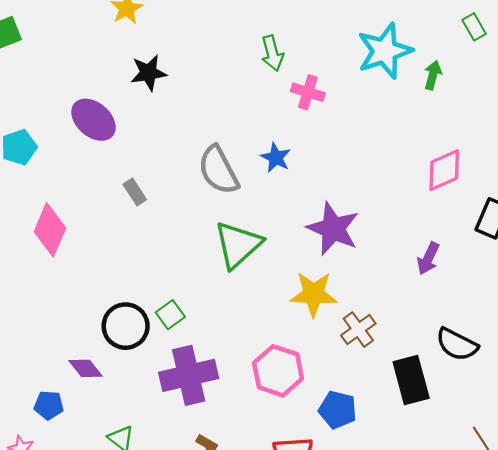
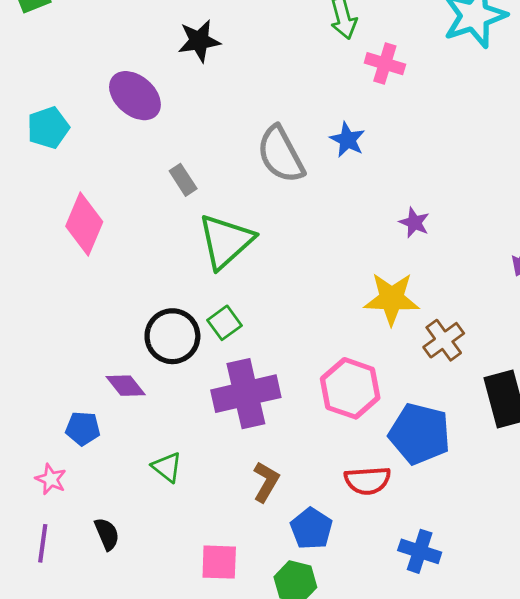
purple star: (333, 229) -> (414, 223), size x0.5
green triangle: (238, 245) -> (226, 241), moved
blue pentagon: (338, 410) -> (420, 434), size x1.4

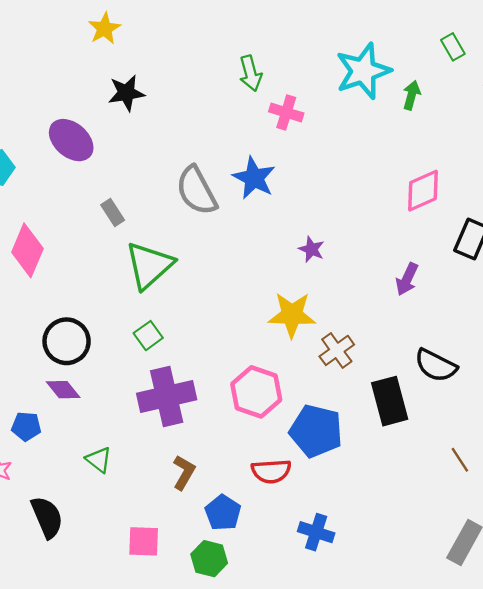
blue star: (347, 140) -> (254, 178), size x1.4
black circle: (172, 336) -> (67, 341), moved
black semicircle: (107, 534) -> (47, 517), size x1.5

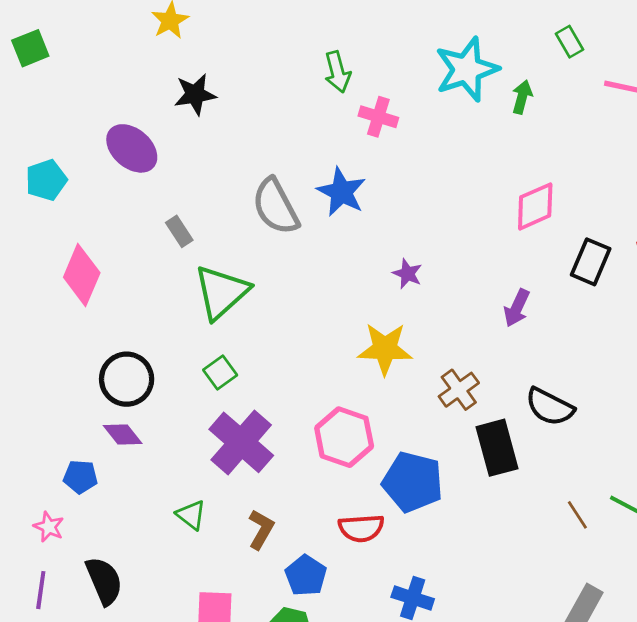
brown cross: (337, 350) -> (459, 390), moved
purple cross: (167, 396) -> (241, 442), turned -36
green triangle: (99, 460) -> (191, 515), moved

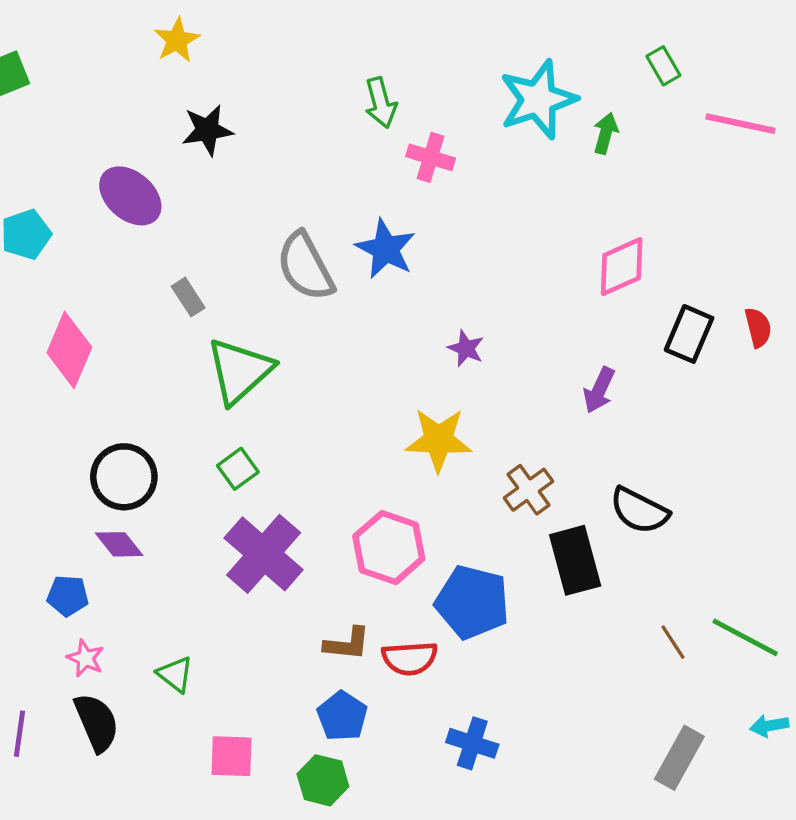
green triangle: (191, 515) -> (175, 674), moved
pink star: (49, 527) -> (85, 658), moved
brown L-shape: (261, 529) -> (347, 644), moved, turned 66

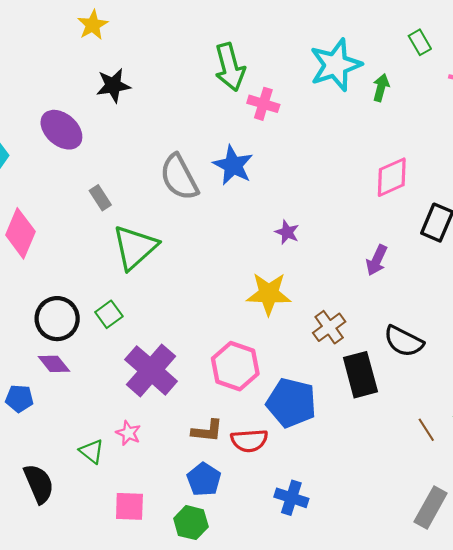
green arrow: (381, 103) -> (230, 67), size x1.4
green square: (238, 469) -> (109, 314), moved
pink star: (85, 658) -> (128, 433), moved

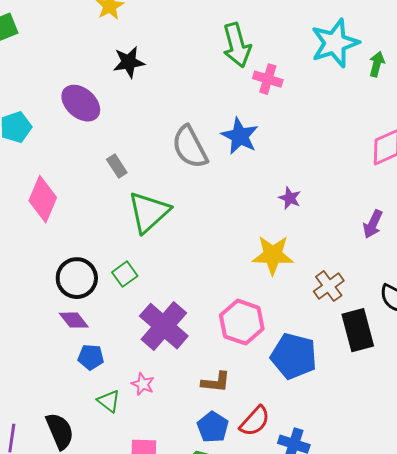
blue pentagon: (19, 398) -> (91, 357), moved
red semicircle: (249, 441) -> (255, 421), moved, turned -44

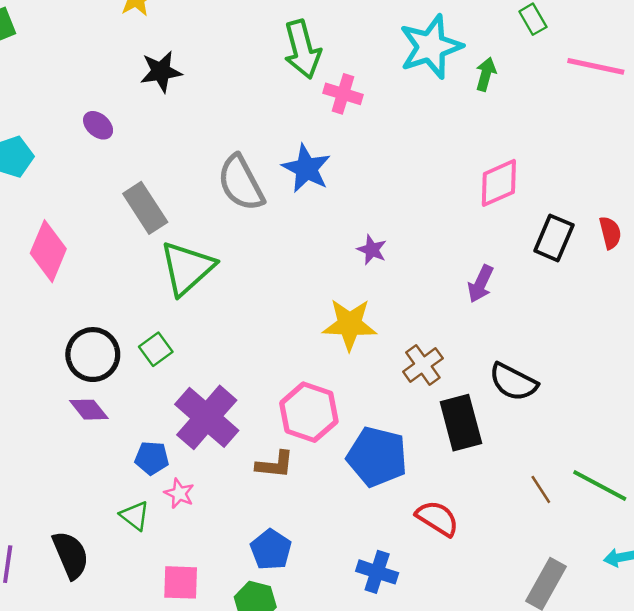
purple ellipse: (81, 103) -> (98, 125), size x0.6
gray rectangle: (117, 166) -> (145, 208), size x1.6
blue pentagon: (91, 357) -> (152, 458), moved
brown L-shape: (216, 382) -> (275, 465), moved
red semicircle: (255, 421) -> (437, 518), moved, turned -100

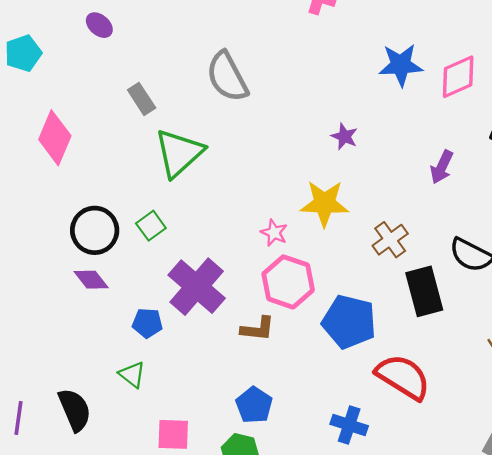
blue star: (306, 169) -> (401, 65), moved, turned -30
gray rectangle: (145, 208) -> (142, 99), size x0.7
pink star: (179, 493) -> (274, 233), moved
red semicircle: (437, 518) -> (403, 377), size x1.4

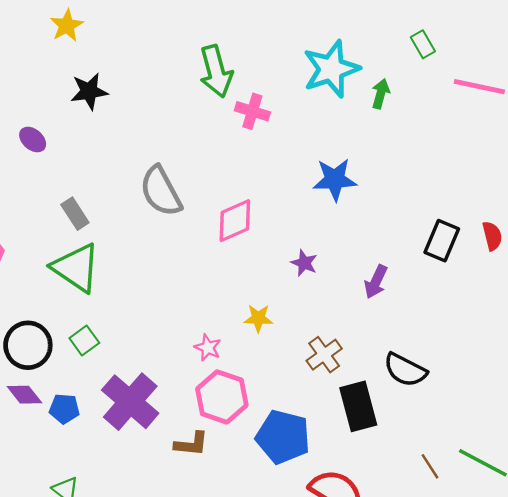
pink diamond: (458, 77) -> (235, 221), moved
purple star: (344, 137) -> (304, 263), moved
green triangle: (179, 153) -> (76, 268), moved, turned -44
yellow star: (324, 203) -> (258, 318), size x0.6
blue pentagon: (147, 323) -> (64, 409), moved

